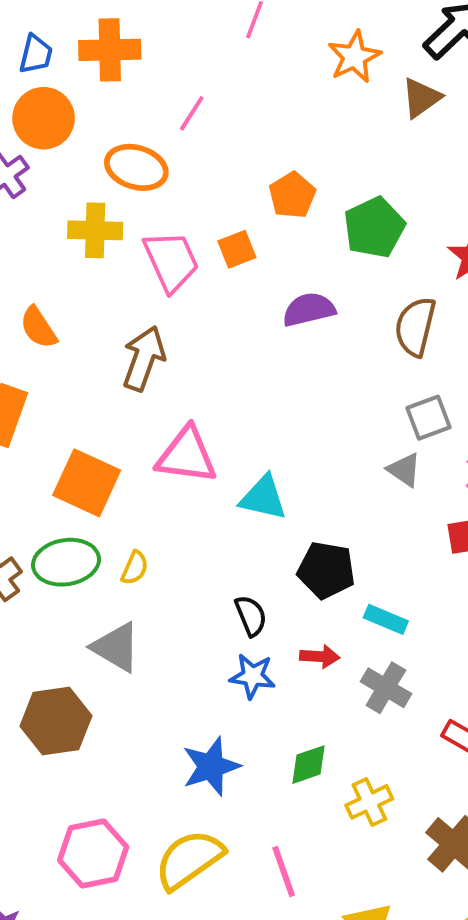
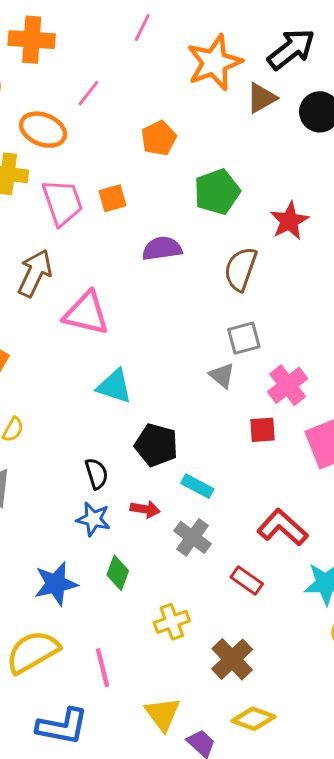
orange star: (354, 57) -> (214, 62), size x1.4
orange pentagon: (292, 195) -> (159, 138), moved
pink triangle: (187, 455) -> (86, 313), moved
green diamond: (308, 765) -> (118, 573), moved, turned -56

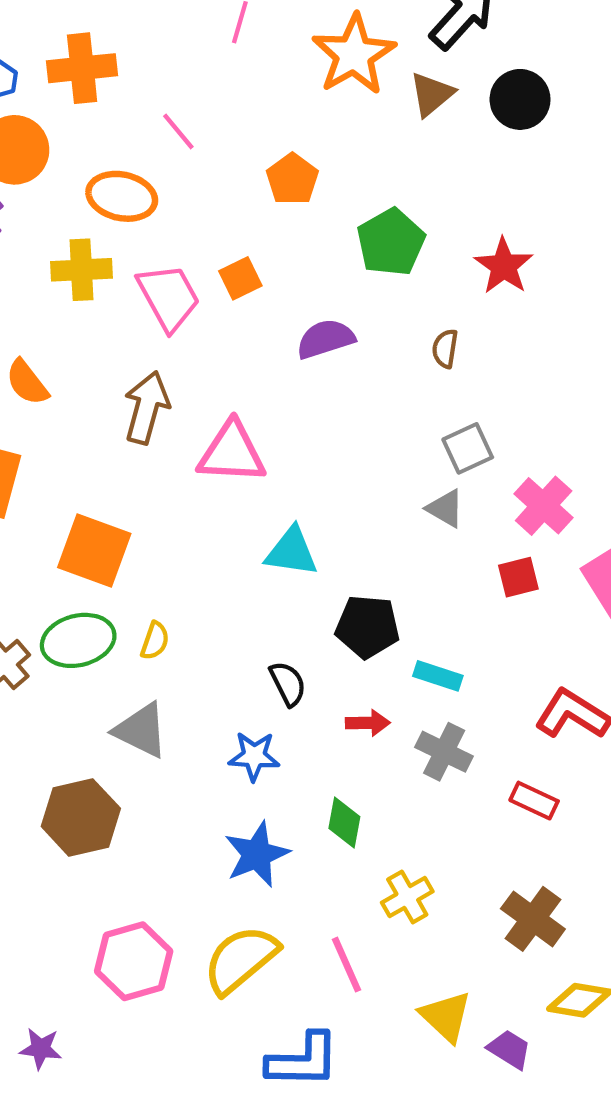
pink line: (88, 93) -> (178, 131), turned -68
brown semicircle: (241, 269) -> (445, 349), size x0.6
blue star: (93, 519) -> (254, 756), moved
yellow cross: (172, 622) -> (407, 897), moved

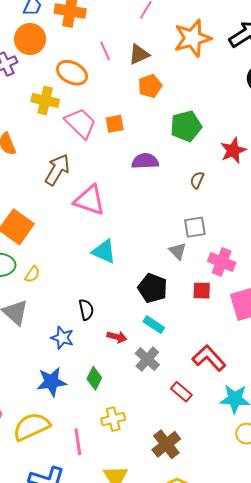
brown triangle: (432, 94) -> (139, 54), moved
pink trapezoid: (169, 297) -> (80, 123), turned -32
pink cross: (544, 506) -> (222, 262), turned -36
black pentagon: (368, 627) -> (153, 288), moved

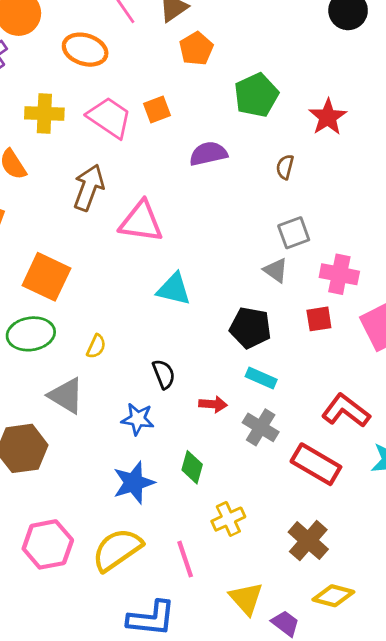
yellow cross: (45, 101) -> (44, 114), moved
yellow semicircle: (32, 274) -> (96, 346), moved
red rectangle: (181, 392) -> (316, 464), size x1.6

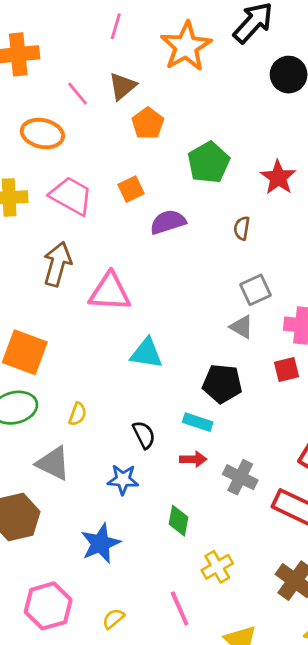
orange square: (157, 110) -> (131, 189), moved
cyan rectangle: (261, 378) -> (198, 422), moved
blue star: (134, 483) -> (101, 543), moved
yellow semicircle: (117, 550) -> (113, 619), moved, size x0.5

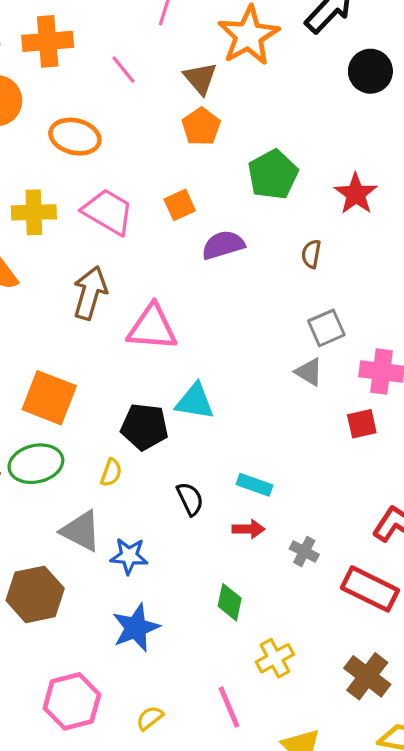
brown triangle: (123, 86) -> (200, 78), moved, turned -32
pink line: (78, 94) -> (123, 70), moved
black pentagon: (222, 384) -> (144, 427), moved
gray cross: (240, 477) -> (304, 552), size x0.7
blue star: (123, 480) -> (129, 556), moved

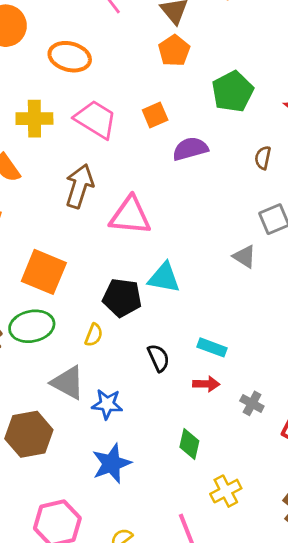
gray triangle: (309, 372) -> (244, 257), moved

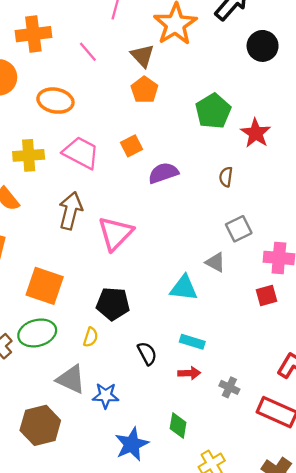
green pentagon: (233, 92) -> (213, 111), moved
pink triangle: (130, 216) -> (115, 233), turned -48
cyan triangle: (164, 278) -> (184, 288), moved
blue star: (112, 464) -> (132, 444), moved

